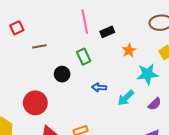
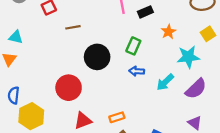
green rectangle: (84, 57) -> (133, 46), moved, turned 49
black circle: (62, 74) -> (97, 57), size x1.5
purple semicircle: (155, 104) -> (196, 89), size x1.5

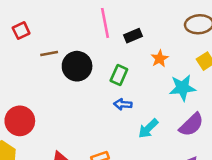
black circle: (97, 57) -> (77, 66), moved
cyan arrow: (165, 82) -> (148, 128), moved
red circle: (69, 88) -> (20, 121), moved

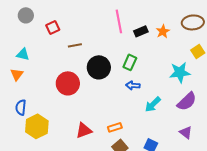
orange star: (160, 59) -> (163, 31), moved
black circle: (77, 66) -> (99, 67), moved
red circle: (20, 121) -> (68, 83), moved

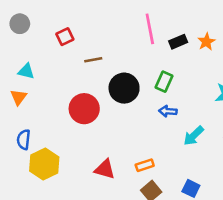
gray circle: (26, 15) -> (20, 24), moved
red triangle: (84, 130) -> (105, 169), turned 36

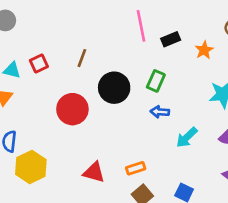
red square: (65, 37) -> (39, 63), moved
orange star: (206, 42) -> (204, 50), moved
brown line: (93, 60) -> (82, 58), turned -60

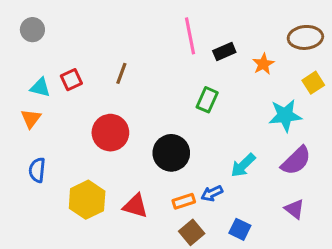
black circle: (114, 88) -> (171, 153), moved
blue arrow: (160, 112) -> (212, 193), moved, turned -30
yellow hexagon: (31, 167) -> (87, 200), moved

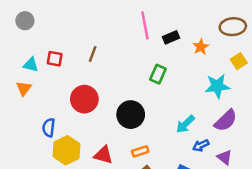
red square: (71, 80) -> (55, 59), turned 35
blue semicircle: (37, 170) -> (49, 128), moved
blue arrow: (212, 193) -> (201, 145), moved

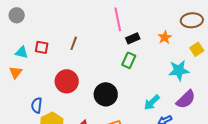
black rectangle: (171, 37) -> (133, 38), moved

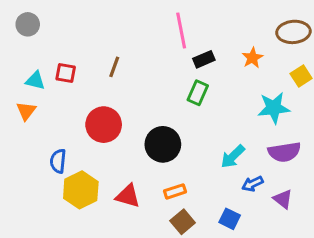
purple semicircle: (186, 99) -> (284, 152), turned 35

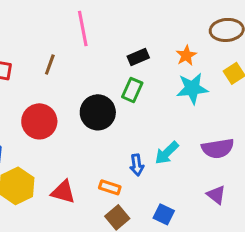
pink line: (181, 30) -> (83, 28), moved
cyan star: (274, 108) -> (192, 88), moved
black circle: (163, 144) -> (98, 112), moved
blue arrow: (252, 184) -> (137, 165), moved, turned -72
orange rectangle: (175, 191) -> (110, 187), turned 36

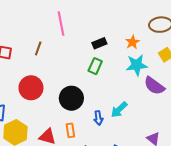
black circle: (98, 112) -> (71, 98), moved
purple semicircle: (218, 148) -> (154, 86), moved, turned 45
orange rectangle: (110, 187) -> (70, 130), moved, turned 64

